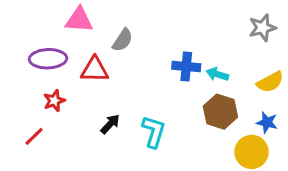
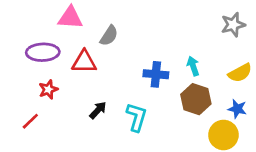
blue cross: (186, 67) -> (156, 74), moved
cyan arrow: (217, 74) -> (193, 66), turned 54

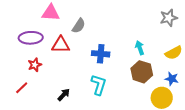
blue cross: (156, 74) -> (101, 54), moved
black arrow: (98, 110) -> (64, 95), moved

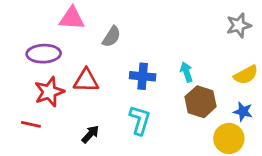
red triangle: (61, 45) -> (86, 81), moved
cyan arrow: (140, 48) -> (186, 72), moved
red star: (35, 65) -> (49, 92), size x1.5
red line: (22, 88) -> (31, 124), turned 56

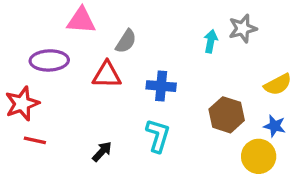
gray star: (239, 25) -> (243, 28), moved
cyan arrow: (186, 72) -> (211, 41), moved, turned 30
red triangle: (86, 81) -> (107, 75), moved
red star: (49, 92) -> (22, 104), moved

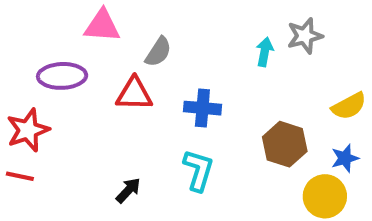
blue star: (275, 126) -> (345, 158), turned -30
red line: (35, 140) -> (20, 176), moved

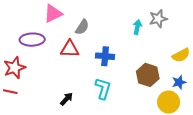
pink triangle: (102, 26) -> (53, 14), turned -30

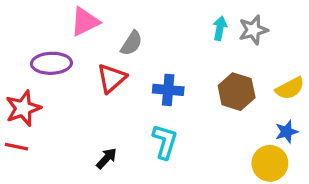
cyan arrow: (137, 27) -> (220, 28), moved
red triangle: (70, 49) -> (111, 78), turned -42
brown hexagon: (148, 75) -> (237, 92), moved

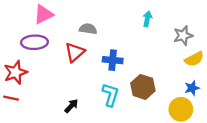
pink triangle: (85, 22) -> (43, 14), moved
gray star: (253, 30) -> (183, 36), moved
gray semicircle: (132, 43) -> (88, 29), turned -114
brown hexagon: (237, 92) -> (143, 87), moved

